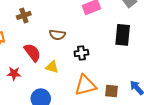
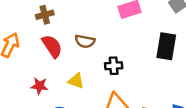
red semicircle: (32, 52) -> (52, 46), moved
red star: (14, 74) -> (39, 86), moved

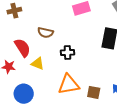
red semicircle: (52, 46) -> (23, 48), moved

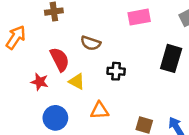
orange triangle: (69, 84) -> (100, 111), moved, size x0.7

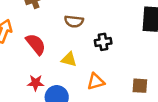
red semicircle: (60, 59) -> (36, 44), moved
red star: (40, 82) -> (36, 83), moved

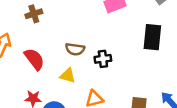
brown semicircle: (74, 21) -> (75, 49), moved

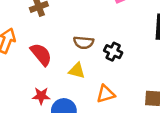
black cross: (103, 59) -> (113, 52), turned 35

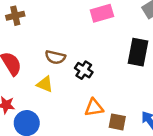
orange triangle: (106, 94) -> (94, 108), moved

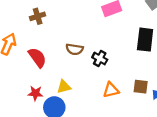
yellow triangle: (45, 84) -> (64, 87), moved, turned -32
brown square: (117, 122) -> (141, 87), moved

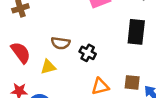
yellow triangle: (64, 87) -> (48, 67), moved

